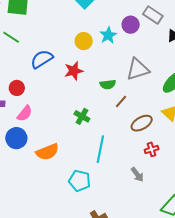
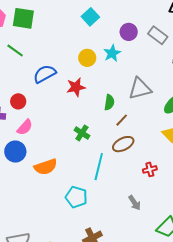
purple circle: (131, 25) -> (129, 32), moved
green semicircle: (108, 84) -> (109, 102), turned -77
brown ellipse: (142, 123) -> (123, 144), moved
gray arrow: (137, 175) -> (135, 203), moved

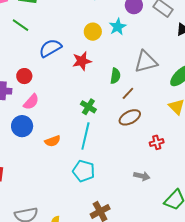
orange semicircle: (46, 167) -> (53, 141), size x0.7
cyan line: (99, 167) -> (85, 136), moved
gray arrow: (135, 203) -> (142, 176), turned -42

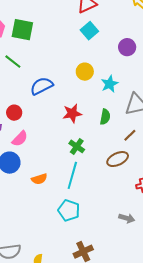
cyan star: (118, 27) -> (110, 84), moved
red star: (82, 61) -> (72, 113), moved
brown line: (128, 93) -> (130, 135), moved

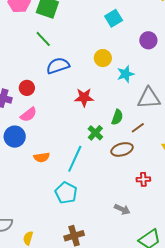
green line: (13, 62) -> (43, 39), moved
green semicircle: (105, 117) -> (117, 117), moved
green cross: (77, 146) -> (95, 133), moved

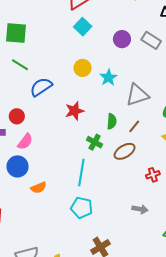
orange semicircle: (42, 157) -> (39, 188), moved

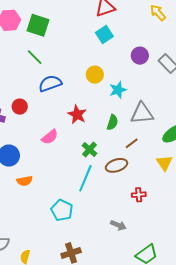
red star: (75, 111) -> (77, 114), turned 30
green semicircle: (112, 121) -> (112, 122), moved
pink semicircle: (25, 142) -> (50, 137), moved
cyan line: (81, 173) -> (85, 178), moved

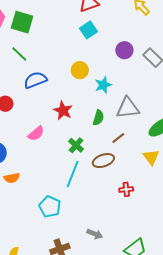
gray arrow: (118, 225) -> (95, 234), moved

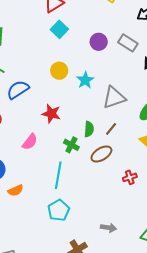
green semicircle: (98, 118) -> (89, 129), moved
cyan line: (73, 174) -> (58, 175), moved
cyan pentagon: (50, 207) -> (59, 210), turned 30

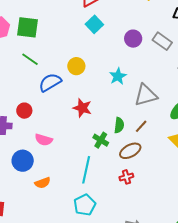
yellow circle: (59, 71) -> (76, 66), moved
pink semicircle: (30, 142) -> (44, 140), moved, turned 66
red cross: (130, 177) -> (126, 177), moved

